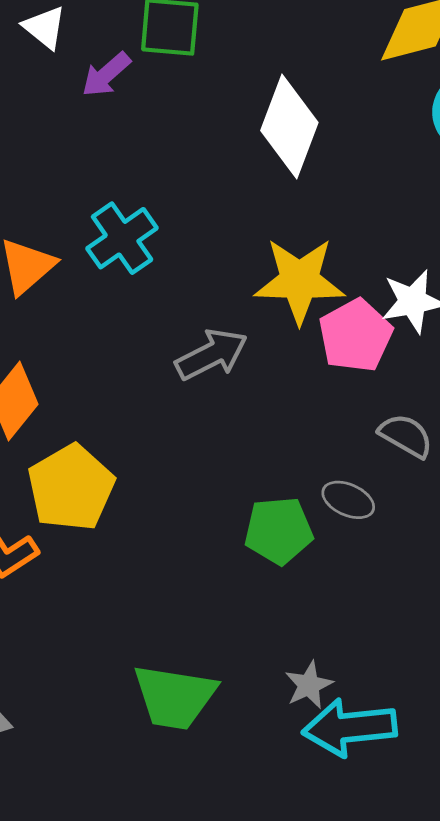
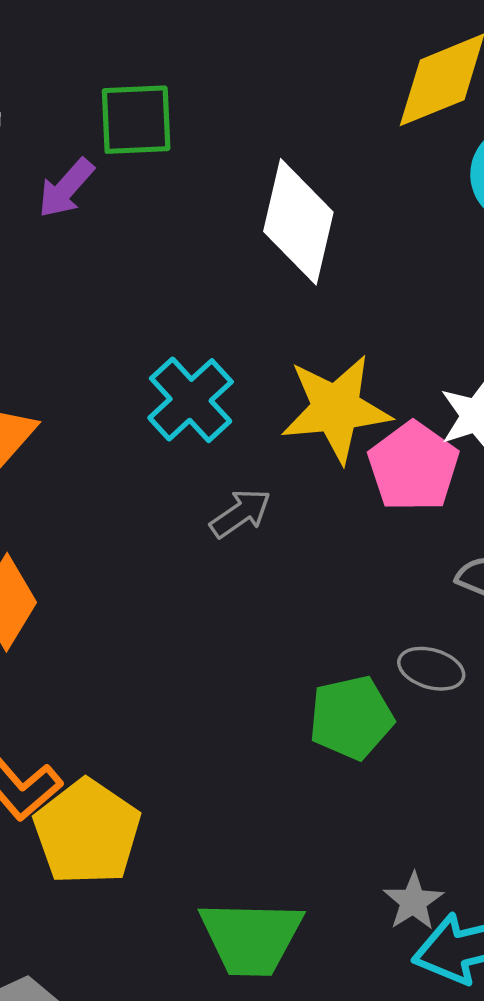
cyan cross: (122, 238) -> (191, 400), moved
gray arrow: (212, 354) -> (240, 513), size x0.7
yellow pentagon: (71, 488) -> (87, 832), moved

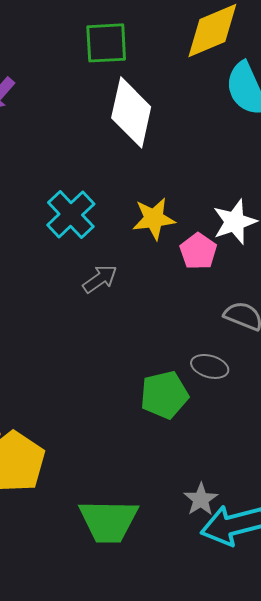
green square: (136, 120) -> (106, 43), moved
yellow star: (336, 409) -> (154, 219), size x0.7
pink pentagon: (413, 467) -> (198, 251), size x0.7

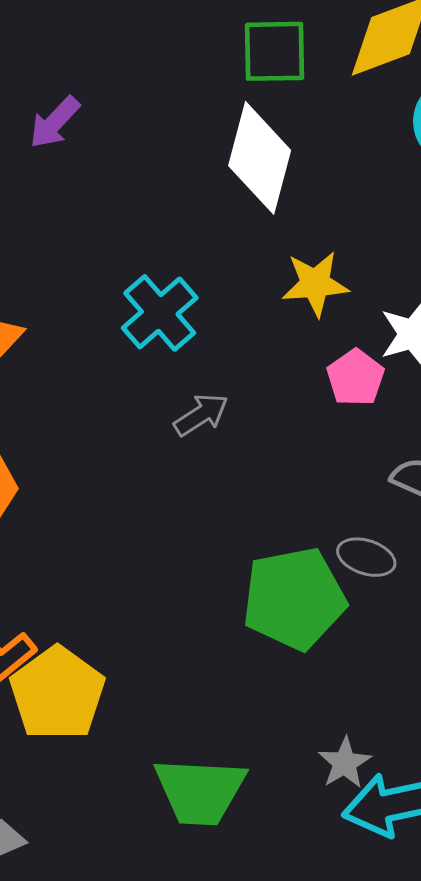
green square: (106, 43) -> (275, 51), moved
yellow star: (154, 219) -> (315, 284), moved
green pentagon: (164, 395) -> (294, 598), size x1.4

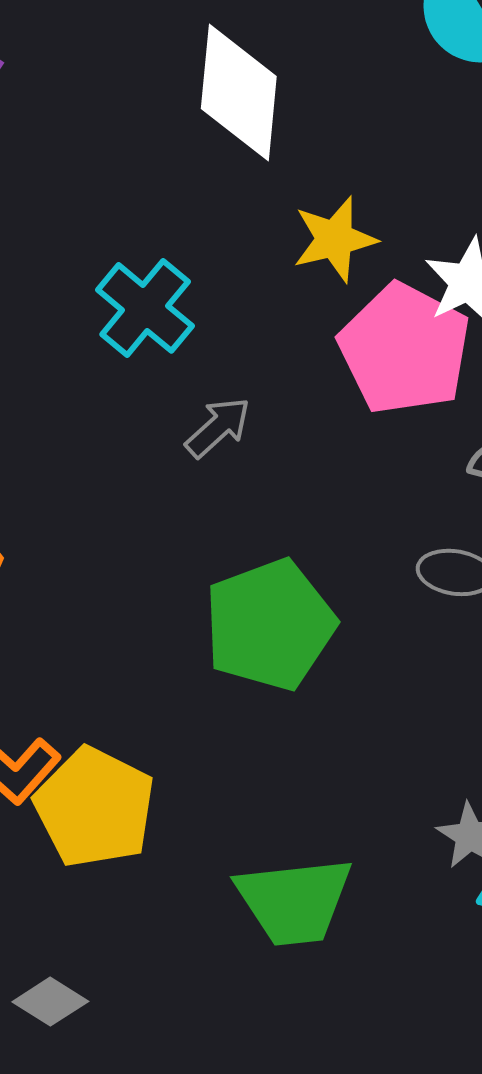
pink pentagon: (355, 378) -> (405, 349), size x1.8
green pentagon: (294, 598) -> (270, 625), moved

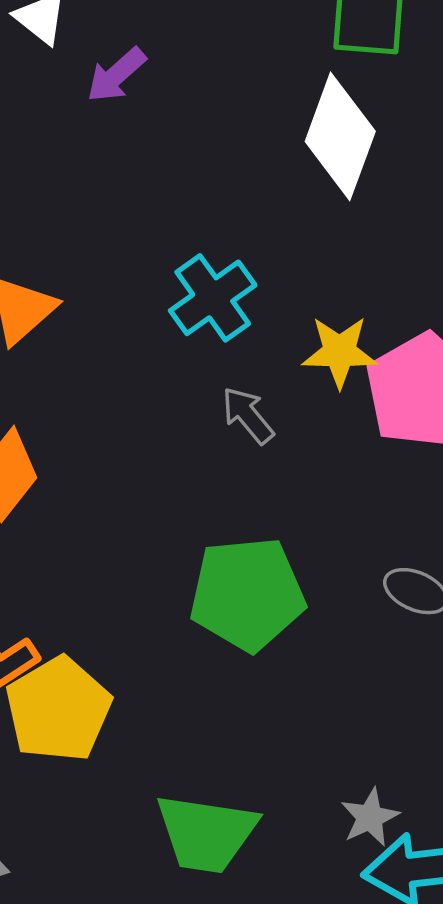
yellow star: (335, 239) -> (340, 352), moved
gray arrow: (218, 427) -> (248, 415), turned -102

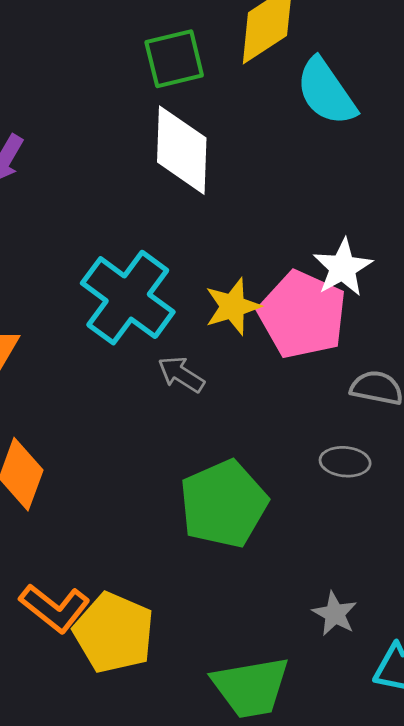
cyan cross: (213, 298) -> (128, 298), size x1.4
gray star: (370, 817) -> (335, 614), moved

